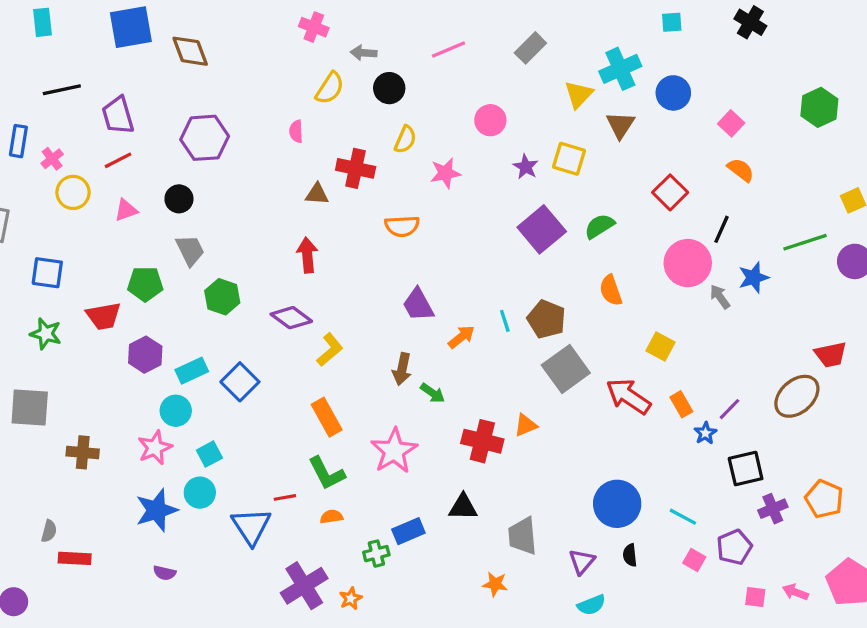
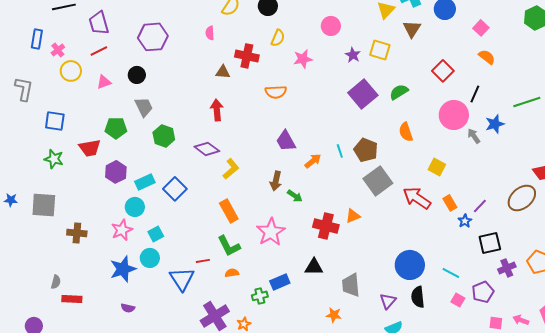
black semicircle: (630, 555) -> (418, 297), size x1.5

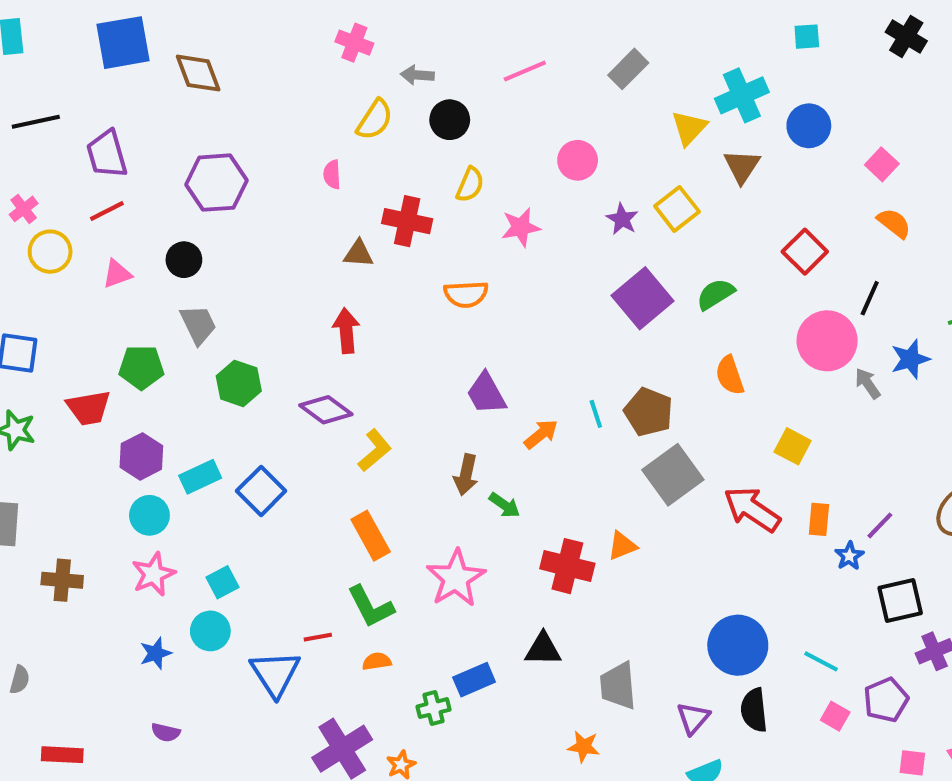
yellow square: (380, 50) -> (677, 209), turned 35
orange rectangle: (450, 203) -> (819, 519), turned 35
cyan circle: (135, 207) -> (149, 515), moved
blue star: (123, 269) -> (156, 653), size x0.6
red rectangle: (72, 299) -> (62, 755), moved

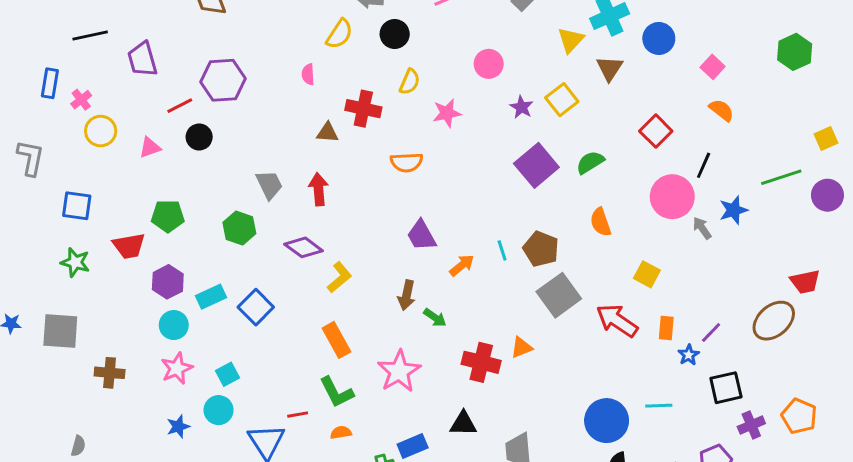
red line: (107, 211) -> (180, 106), moved
gray trapezoid: (198, 325) -> (269, 185), moved
cyan line: (821, 661) -> (659, 406), moved, turned -30

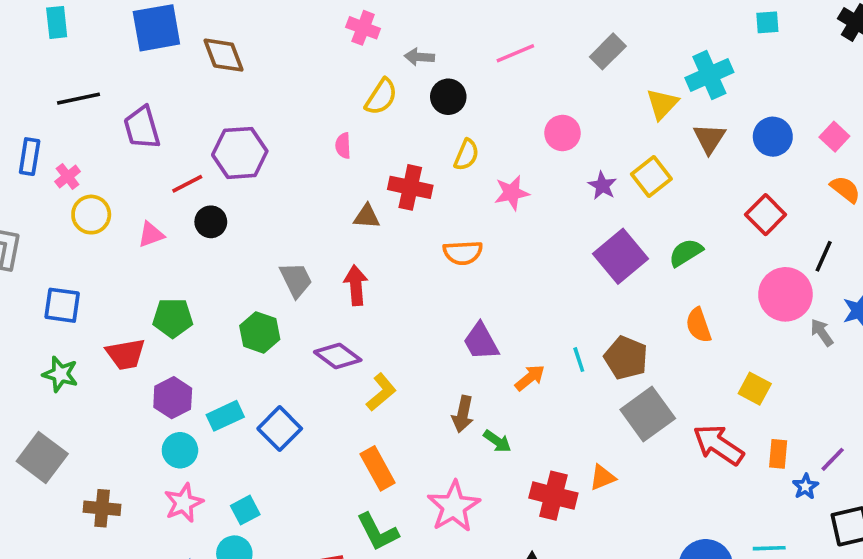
blue circle: (659, 38) -> (773, 137), moved
gray square: (60, 331) -> (42, 458), turned 33

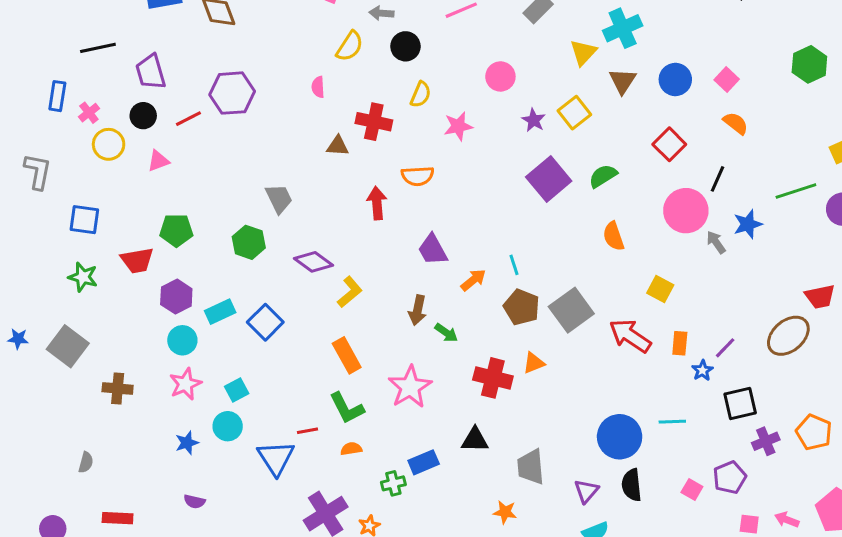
black circle: (211, 222) -> (143, 116), moved
red arrow: (356, 285) -> (377, 203), moved
brown pentagon: (626, 358) -> (522, 307), moved

